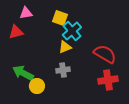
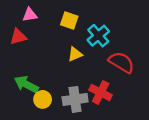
cyan cross: (72, 31) -> (98, 36), moved
gray cross: (63, 70) -> (75, 99), moved, size x1.5
red cross: (108, 80) -> (101, 92), moved, turned 36

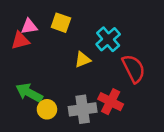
pink triangle: (30, 15) -> (29, 27), moved
yellow square: (69, 21) -> (61, 23), moved
red semicircle: (121, 62) -> (134, 69), turned 32

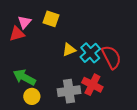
pink triangle: (29, 27) -> (24, 22), turned -40
cyan cross: (108, 39) -> (90, 53), moved
yellow circle: (47, 109) -> (32, 96), moved

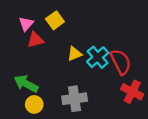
yellow square: (51, 19) -> (55, 20), turned 35
red triangle: (17, 34) -> (35, 40), moved
red cross: (92, 85) -> (132, 92), moved

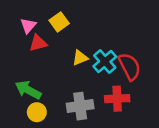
red cross: (132, 92) -> (117, 99), moved, turned -30

